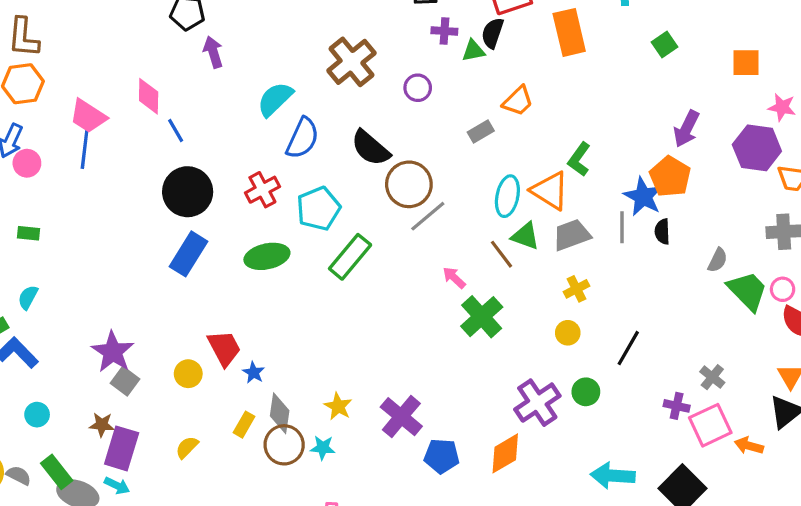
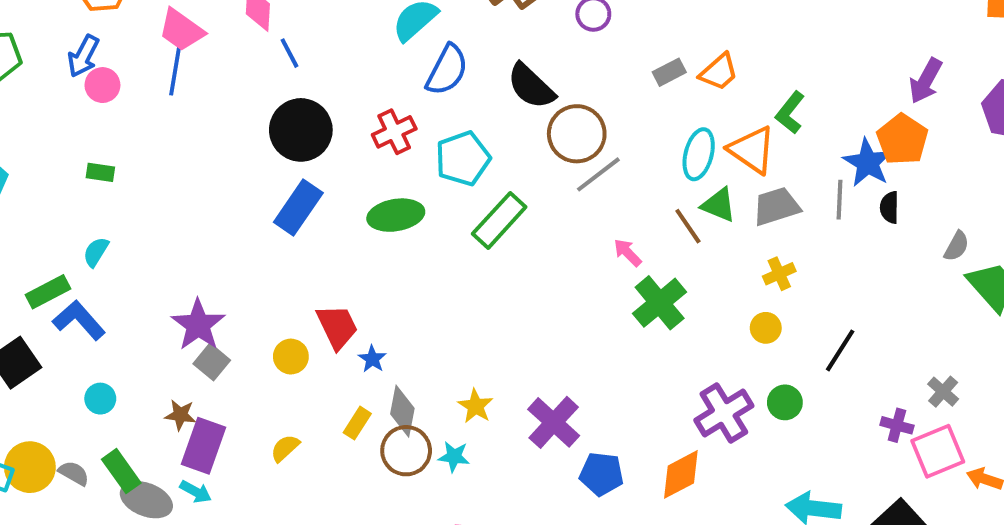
orange trapezoid: (518, 101) -> (719, 72), moved

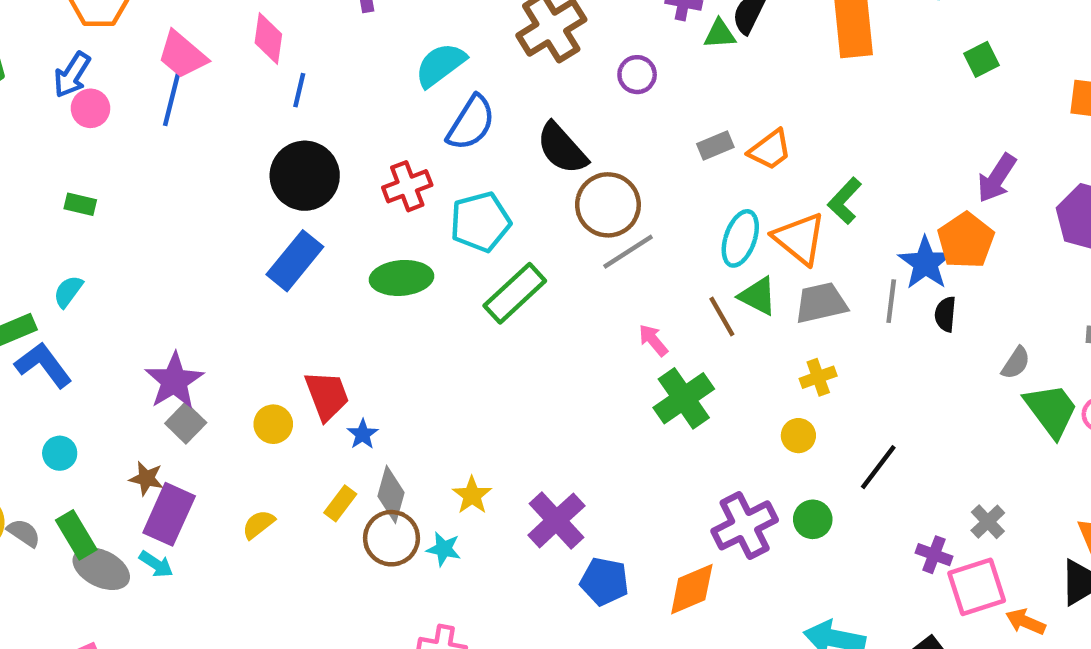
blue line: (290, 53) -> (299, 90), turned 36

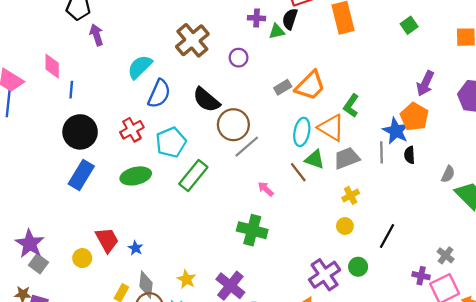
orange trapezoid: (770, 150) -> (310, 86), size x1.4
green cross: (684, 398) -> (252, 230), moved, turned -32
blue star: (363, 434) -> (136, 248), moved

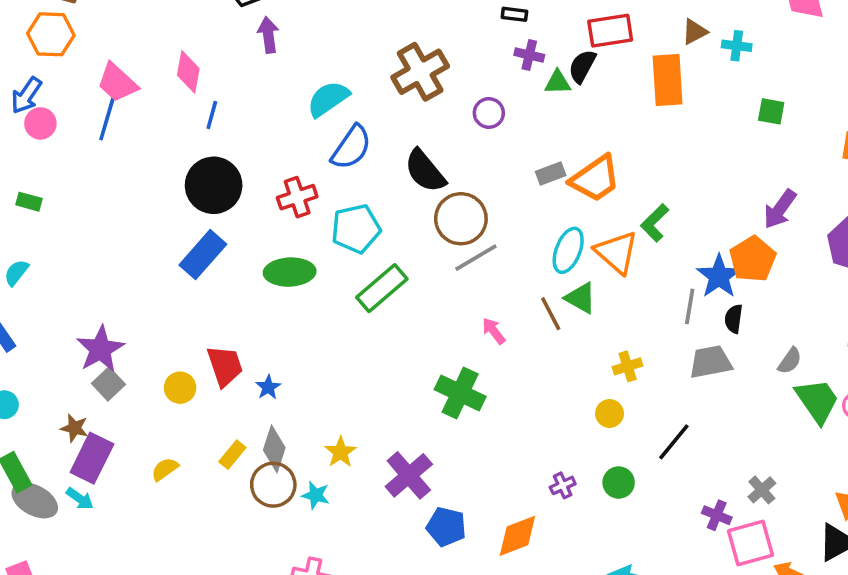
green square: (409, 25) -> (771, 111), turned 35
gray trapezoid: (347, 158) -> (711, 362), moved
purple cross: (325, 275) -> (563, 485), size x0.5

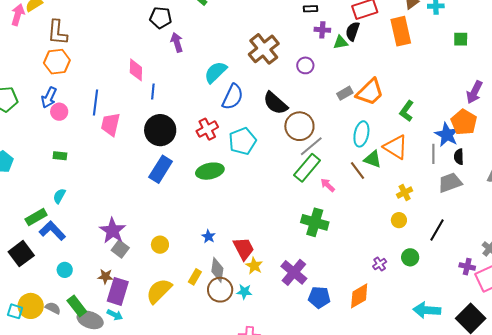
pink trapezoid: (117, 83) -> (110, 124), moved, turned 70
orange triangle: (617, 252) -> (396, 147), moved
green rectangle: (382, 288) -> (307, 168), moved
red trapezoid: (225, 366) -> (244, 249), moved
yellow semicircle: (165, 469) -> (159, 291), size x1.8

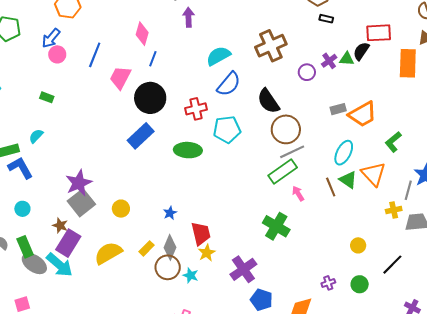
purple cross: (322, 30) -> (329, 61), moved, turned 35
pink trapezoid: (110, 124) -> (120, 78), moved
yellow cross: (405, 193) -> (394, 210), moved
gray square: (120, 249) -> (81, 203), size x1.5
cyan arrow: (115, 315) -> (59, 265), size x1.8

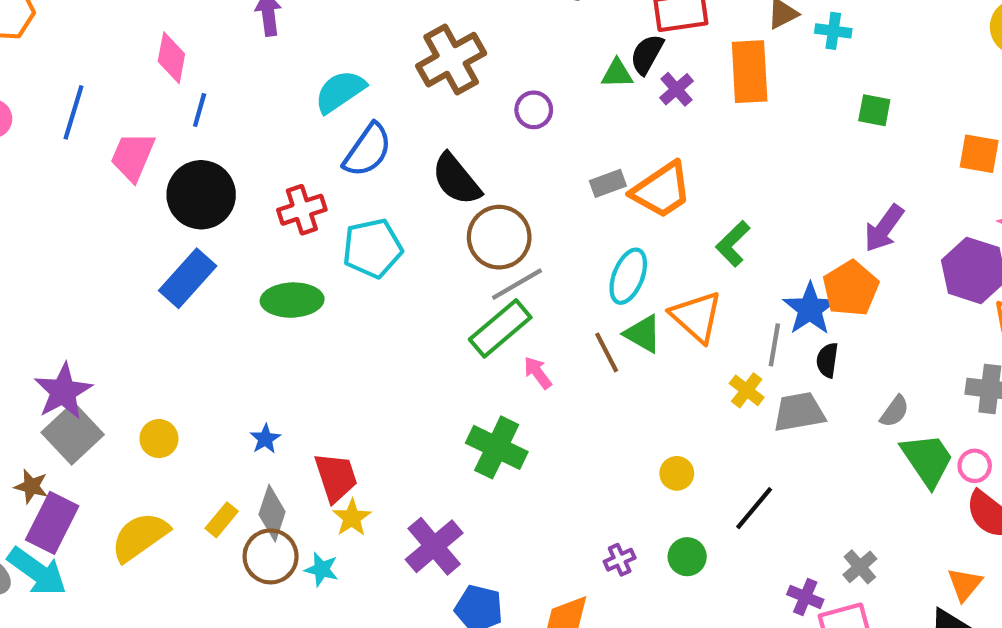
purple cross: (329, 61) -> (676, 89), moved
yellow cross: (394, 210) -> (747, 390), turned -35

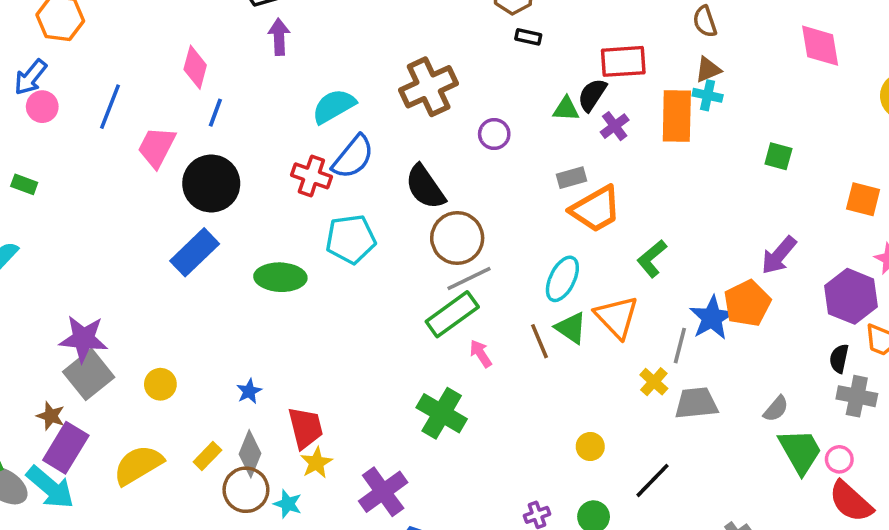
cyan cross: (833, 31) -> (708, 95), moved
gray rectangle: (608, 183) -> (571, 178), moved
red cross: (302, 210) -> (311, 176), moved, turned 33
black semicircle: (827, 360) -> (839, 359), moved
purple star: (63, 391) -> (83, 339), turned 30

